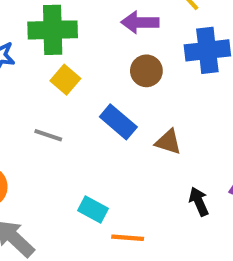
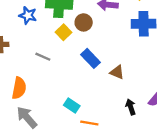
brown circle: (146, 71) -> (84, 22), moved
gray line: (48, 135) -> (43, 57), moved

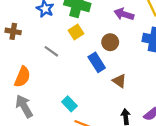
brown circle: (84, 22) -> (110, 42), moved

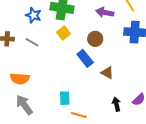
gray line: (51, 51) -> (32, 42), moved
orange semicircle: (22, 77) -> (20, 79), turned 78
cyan rectangle: (69, 104) -> (65, 98), turned 48

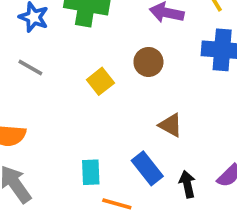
yellow square: (64, 33) -> (100, 81), moved
blue rectangle: (85, 58) -> (147, 168), moved

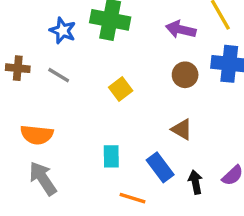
brown circle: (148, 62) -> (185, 75), moved
cyan rectangle: (91, 172) -> (111, 156), moved

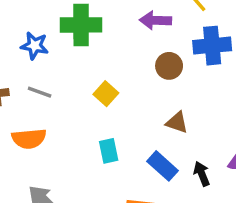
orange semicircle: (37, 135) -> (29, 139), moved
cyan rectangle: (111, 156) -> (109, 151), moved

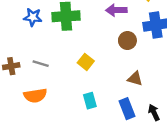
blue star: (35, 46) -> (33, 17), moved
blue rectangle: (163, 166) -> (127, 109), turned 30

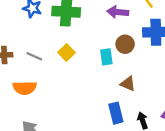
yellow square: (86, 62) -> (67, 53), moved
cyan rectangle: (90, 101) -> (106, 57), moved

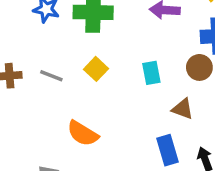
brown circle: (125, 44) -> (199, 67), moved
orange semicircle: (25, 88) -> (83, 133), moved, turned 35

